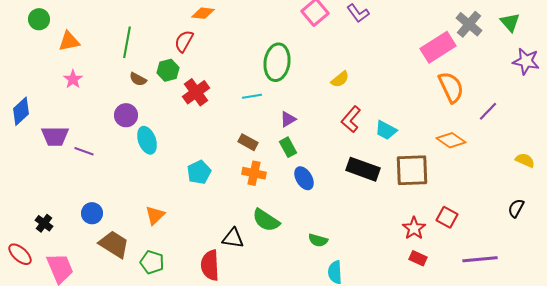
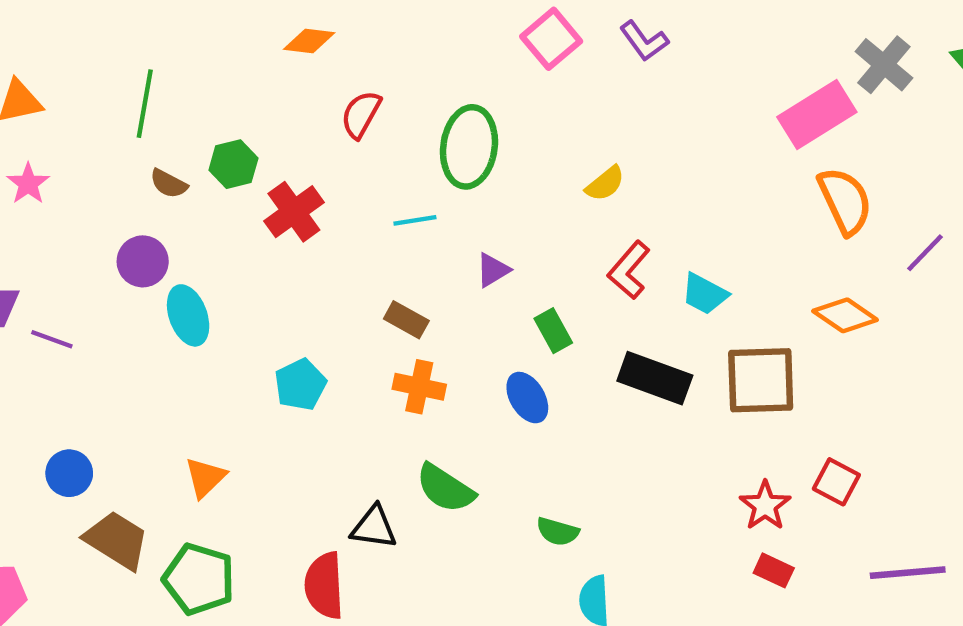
red semicircle: (184, 41) -> (361, 114), moved
green rectangle: (288, 147) -> (553, 331), moved
green pentagon: (152, 262) -> (199, 579), size x1.4

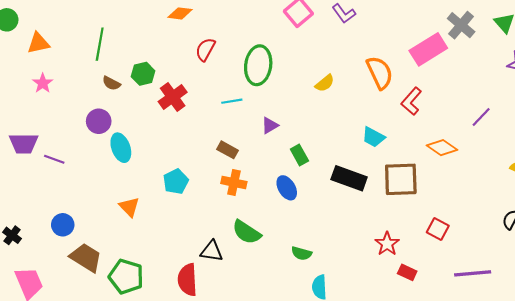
orange semicircle: (845, 201) -> (380, 73), moved
red L-shape: (629, 270) -> (411, 101), moved
orange triangle: (205, 478) -> (129, 207), moved, turned -30
red star: (765, 506) -> (387, 244), moved

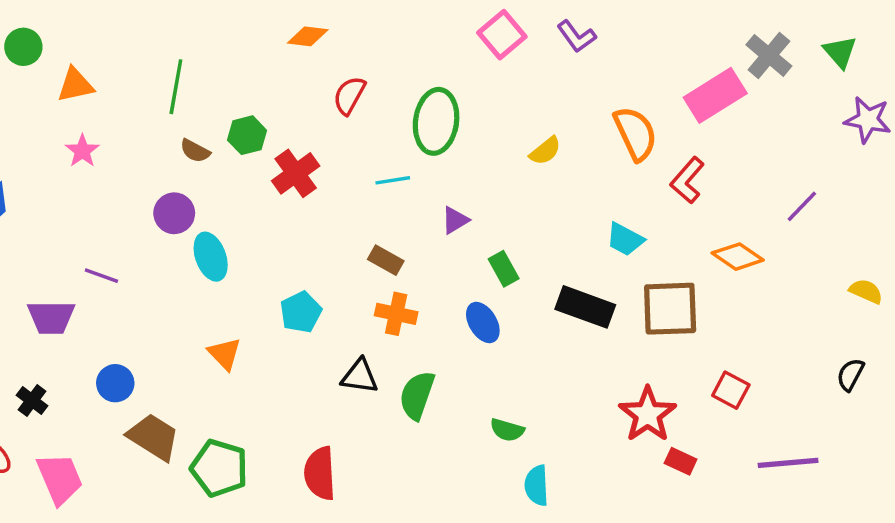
purple trapezoid: (24, 143) -> (51, 317), moved
green semicircle: (247, 232) -> (417, 395), turned 76
red star: (387, 244) -> (648, 414), size x1.4
black triangle: (212, 251) -> (360, 376), moved

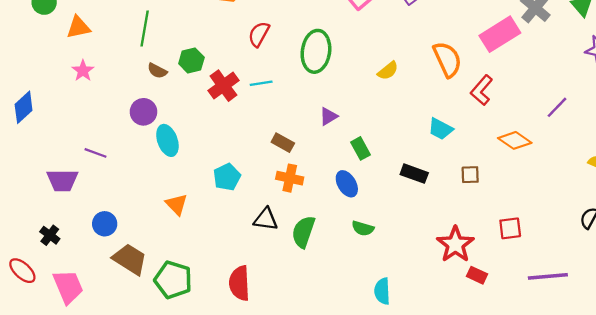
cyan line: (393, 180) -> (261, 83), moved
black rectangle: (585, 307) -> (414, 174), size x0.7
brown square: (670, 309) -> (470, 175), size x0.5
red square: (731, 390) -> (510, 228), turned -35
green semicircle: (507, 430) -> (363, 228), moved

